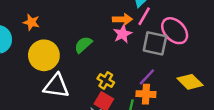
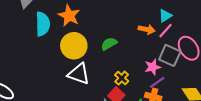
orange star: (31, 22) -> (69, 16), size x1.5
pink star: (123, 34) -> (153, 67), moved

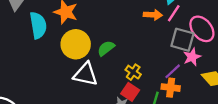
green semicircle: (109, 44) -> (106, 48), moved
pink star: (153, 67) -> (192, 57), moved

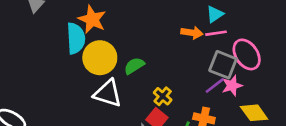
pink line: (174, 13) -> (216, 33), turned 42
cyan semicircle: (38, 25) -> (76, 38), moved
purple line: (173, 71) -> (215, 86), moved

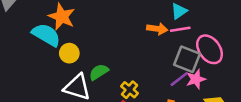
cyan semicircle: (76, 38) -> (46, 35), turned -56
yellow circle: (100, 58) -> (69, 53), size x0.6
green semicircle: (134, 66) -> (99, 72), moved

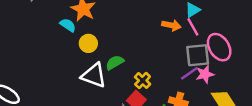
pink line: (180, 29) -> (193, 27), turned 66
cyan semicircle: (46, 35) -> (68, 25), size x0.6
gray square: (187, 59) -> (198, 55), turned -30

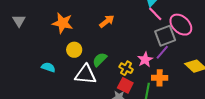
cyan semicircle: (68, 25) -> (48, 67), moved
orange arrow: (171, 25) -> (107, 21), moved, turned -35
pink star: (205, 74) -> (145, 60), moved

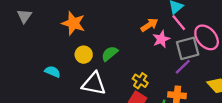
orange arrow: (107, 21) -> (149, 25), moved
green semicircle: (100, 59) -> (110, 54), moved
pink star: (145, 60) -> (161, 39), moved

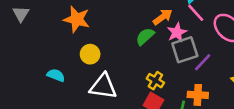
gray square: (188, 48) -> (185, 50), moved
green semicircle: (110, 54) -> (145, 36), moved

